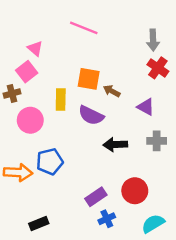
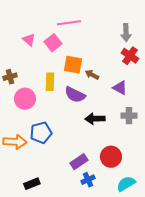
pink line: (84, 28) -> (69, 23), turned -30
pink square: (27, 72) -> (53, 43), moved

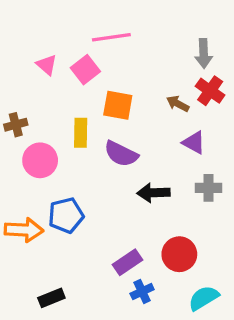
brown arrow: (92, 75) -> (178, 104), moved

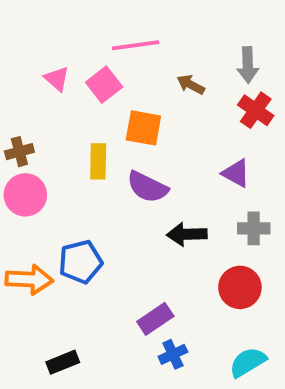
brown arrow: (178, 104) -> (191, 85), moved
pink circle: (40, 160) -> (25, 195), moved
red circle: (179, 254) -> (240, 287), moved

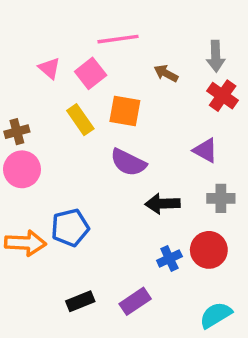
yellow rectangle: (98, 161) -> (80, 120), moved, turned -36
purple rectangle: (155, 319) -> (135, 301), moved
blue cross: (173, 354) -> (169, 258), moved
black rectangle: (63, 362) -> (80, 301), moved

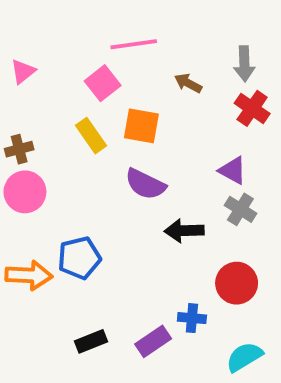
pink triangle: (49, 68) -> (23, 71), moved, turned 40
gray cross: (221, 198) -> (240, 209), moved, turned 32
blue cross: (169, 258) -> (192, 318), moved, turned 30

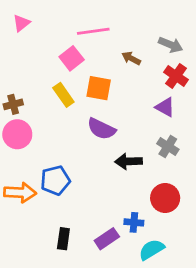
gray arrow: (244, 64) -> (171, 45), turned -65
pink triangle: (23, 71) -> (21, 23), moved
purple triangle: (233, 171) -> (165, 107), moved
black rectangle: (91, 341) -> (63, 239), turned -60
cyan semicircle: (244, 357) -> (152, 250), moved

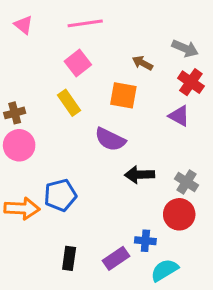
pink triangle: (21, 23) -> (24, 25), turned -42
pink line: (93, 31) -> (85, 23), moved
orange square: (99, 88) -> (123, 95), moved
gray cross: (168, 146) -> (187, 182), moved

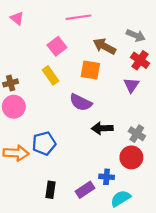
pink line: (85, 23) -> (79, 17), moved
brown arrow: (142, 63) -> (104, 46), size x1.5
purple triangle: (179, 116) -> (131, 85), turned 35

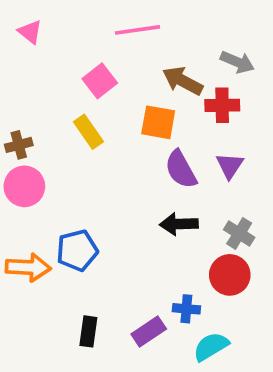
red cross: (140, 60) -> (222, 105), moved, turned -36
purple triangle: (131, 85) -> (230, 166), moved
purple semicircle: (81, 102) -> (181, 169), moved, turned 35

